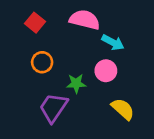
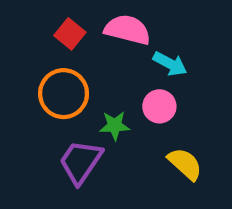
red square: (35, 23) -> (70, 34), moved
orange circle: (42, 62) -> (64, 94), size x1.5

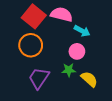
red square: (70, 34) -> (34, 16), size x1.6
green star: (115, 126) -> (69, 70), moved

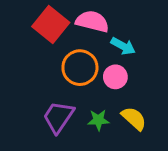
orange circle: (31, 45) -> (80, 68), moved
green star: (69, 70) -> (98, 120), moved

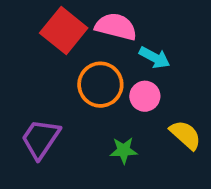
purple trapezoid: (58, 117) -> (41, 139), moved
yellow semicircle: (134, 118) -> (185, 135), moved

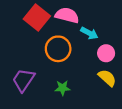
pink circle: (145, 96) -> (106, 53), moved
green star: (124, 150) -> (63, 88), moved

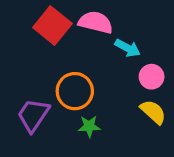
orange circle: (58, 49) -> (75, 91), moved

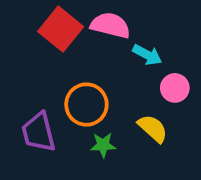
yellow semicircle: (153, 112) -> (153, 128), moved
purple trapezoid: (33, 115) -> (39, 132), turned -48

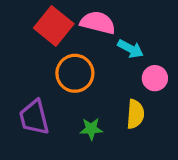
orange circle: (86, 105) -> (75, 73), moved
yellow semicircle: (153, 128) -> (135, 114), turned 52

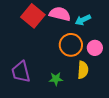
cyan arrow: (130, 49) -> (83, 20), moved, turned 126
orange circle: (75, 73) -> (71, 45), moved

